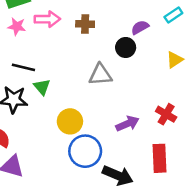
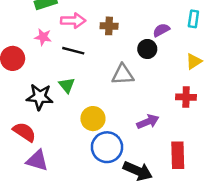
cyan rectangle: (173, 15) -> (193, 19), turned -49
pink star: (17, 26) -> (43, 37), moved
black line: (23, 67) -> (73, 51), moved
red cross: (166, 114) -> (186, 97), moved, turned -30

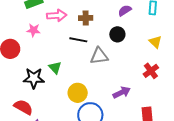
purple semicircle: (161, 30) -> (125, 10), moved
black line: (73, 51) -> (78, 40), moved
yellow triangle: (194, 61) -> (155, 42), turned -40
red cross: (186, 97) -> (151, 71), turned -35

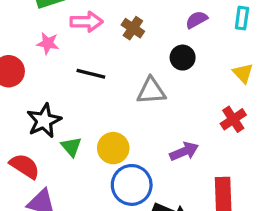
brown cross: (86, 18) -> (133, 28), turned 32
black line: (78, 40) -> (91, 74), moved
green triangle: (55, 68) -> (71, 147), moved
black star: (34, 78) -> (44, 121), turned -30

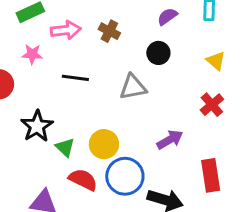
red semicircle: (25, 166) -> (83, 180), moved

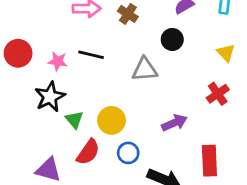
pink star: (32, 54) -> (58, 61), moved
blue circle: (125, 176) -> (128, 153), size x0.6
red semicircle: (83, 180) -> (88, 152), turned 92

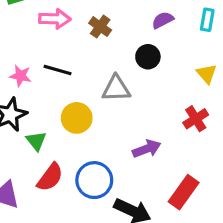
yellow circle: (112, 120) -> (77, 118), moved
blue circle: (128, 153) -> (94, 180), size x1.5
red rectangle: (209, 161) -> (184, 192), turned 36

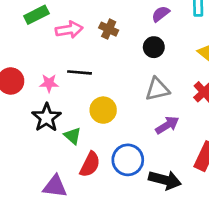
gray triangle: (116, 89) -> (157, 89), moved

